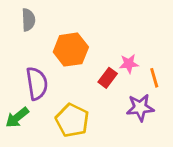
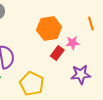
orange hexagon: (71, 50) -> (49, 29), moved
orange line: (154, 78) -> (91, 23), moved

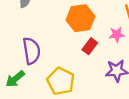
pink star: (73, 43) -> (117, 35), moved

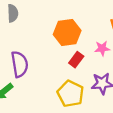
yellow pentagon: (61, 81) -> (70, 94), moved

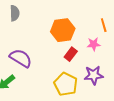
purple semicircle: (20, 64) -> (21, 58), turned -50

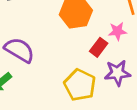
red rectangle: (71, 54) -> (99, 47), moved

